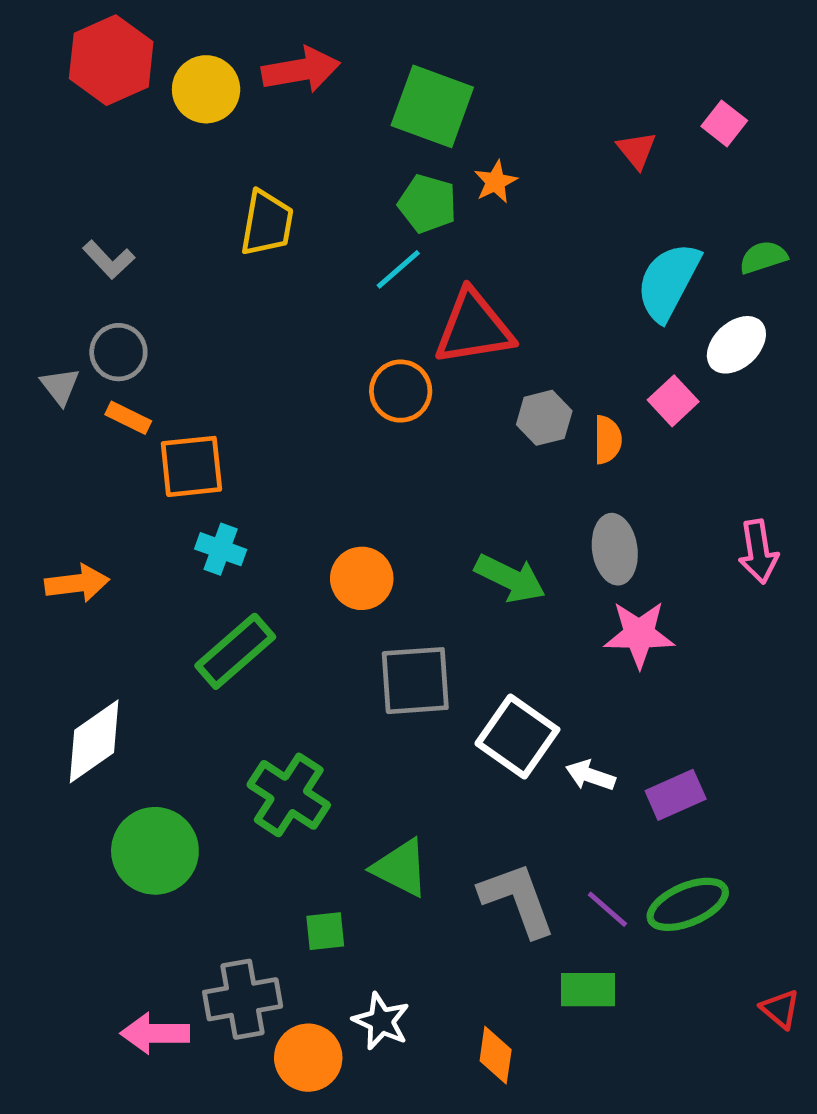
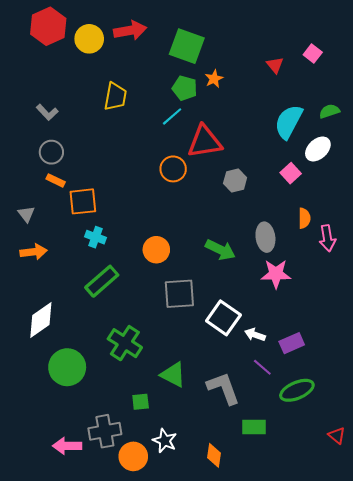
gray triangle: (60, 386) -> (26, 214), moved
orange semicircle: (607, 440) -> (304, 218), moved
purple line: (607, 909) -> (262, 367), moved

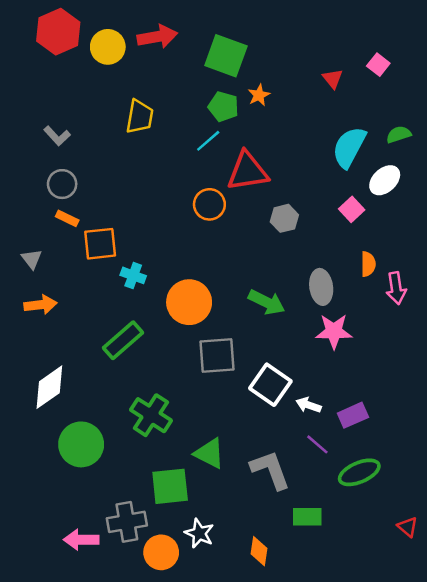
cyan cross: (95, 237) -> (133, 275), moved
orange circle: (156, 250) -> (189, 302), size x1.4
green square: (141, 402) -> (170, 486), size x1.8

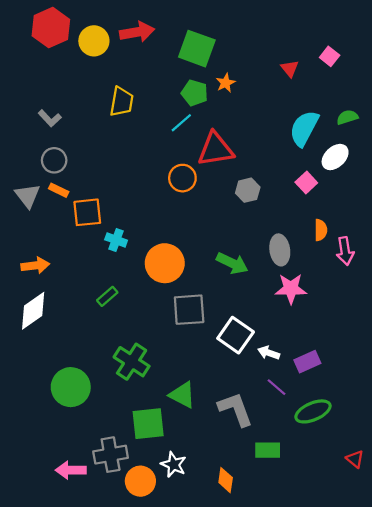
gray triangle: (32, 259) -> (28, 196), moved, size x1.4
green rectangle: (123, 340) -> (107, 296), size x0.6
white diamond: (49, 387) -> (33, 311), moved

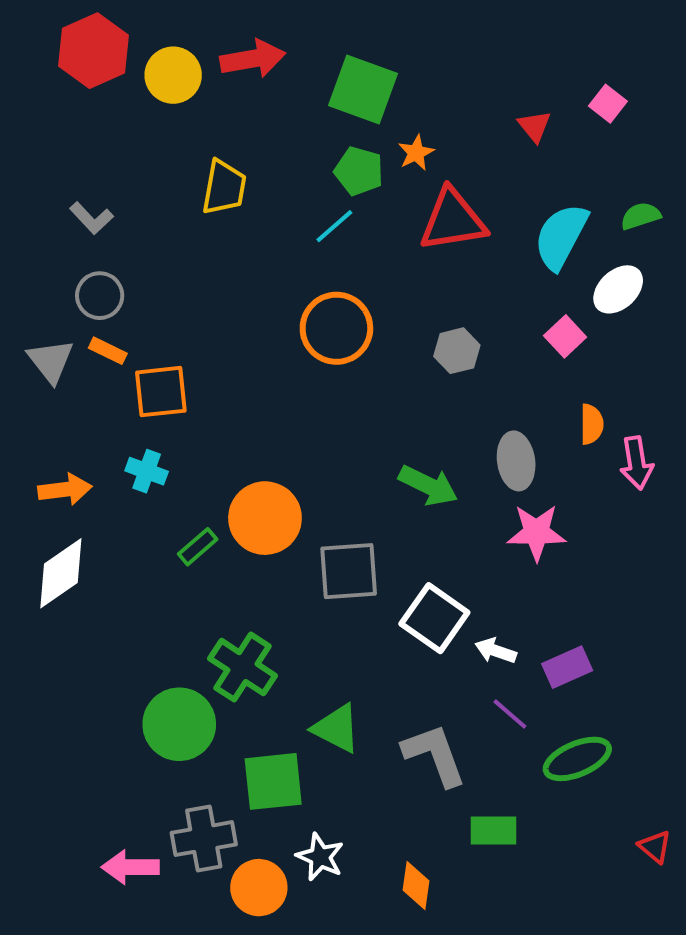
red triangle: (216, 149) -> (453, 220), moved
orange circle: (182, 178) -> (336, 328), size x1.4
cyan cross: (116, 240) -> (147, 471), moved
orange circle: (165, 263) -> (265, 518), moved
green circle: (71, 387) -> (179, 724), moved

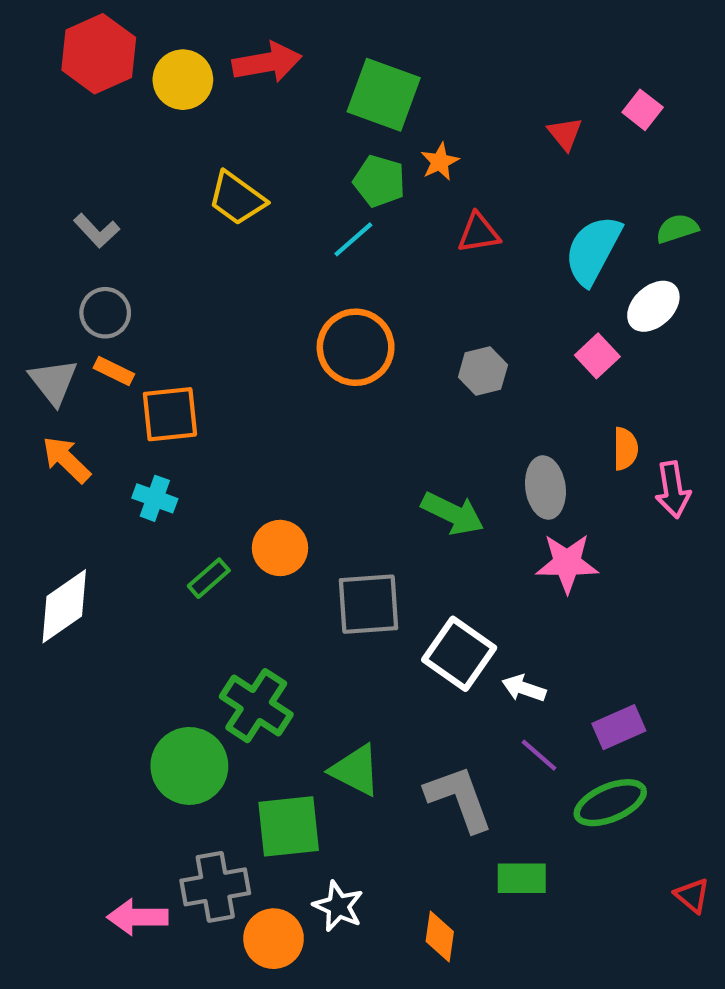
yellow trapezoid: (224, 187) -> (237, 198), turned 116
red triangle: (453, 220) -> (479, 233), size x0.6
orange arrow: (65, 490) -> (66, 459), moved, turned -129
orange circle: (265, 518) -> (280, 548), size x0.7
purple rectangle: (567, 667) -> (619, 727), moved

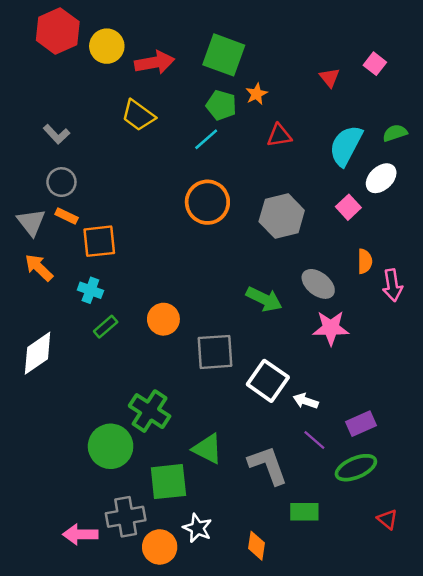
red arrow: (267, 62) -> (155, 62), moved
gray hexagon: (483, 371) -> (282, 216), size x1.6
gray ellipse: (545, 488) -> (318, 284), turned -44
green rectangle: (209, 578) -> (106, 327), moved
red triangle: (692, 895) -> (387, 519), moved

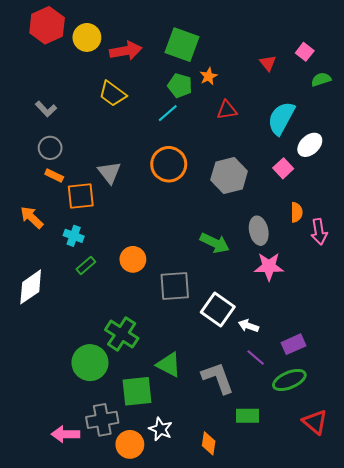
green semicircle: (395, 133) -> (321, 79), moved
gray triangle: (31, 222) -> (109, 172), moved
gray ellipse: (318, 284) -> (259, 231), turned 40
red triangle: (387, 519) -> (315, 422), size x1.5

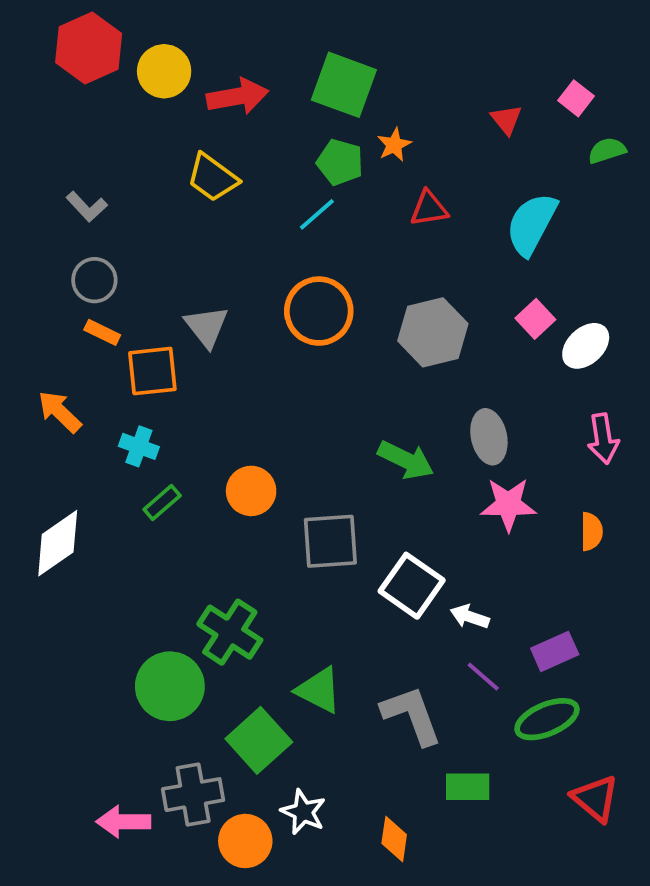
white ellipse: (310, 145) -> (586, 346), moved
orange semicircle: (297, 212) -> (591, 532), moved
green square: (137, 391) -> (259, 740), turned -36

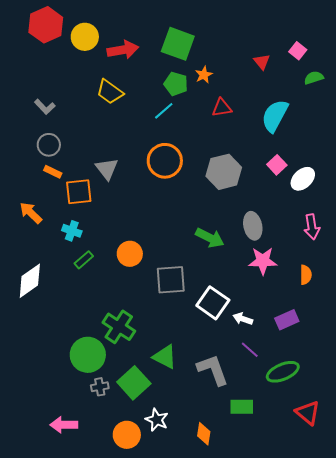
purple rectangle: (555, 651) -> (287, 320), moved
gray cross: (193, 795) -> (100, 387), moved, size x0.6

